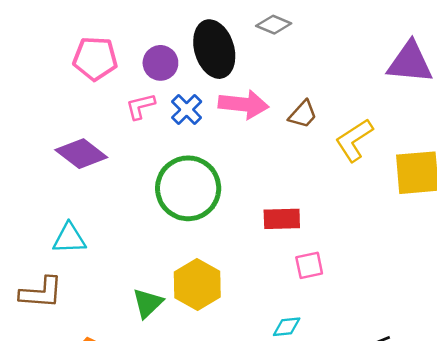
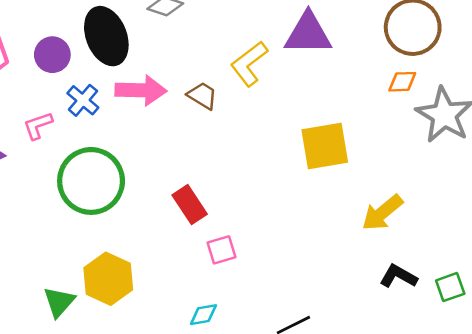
pink L-shape: (140, 106) -> (38, 126), moved
brown trapezoid: (303, 114) -> (202, 96), turned -96
yellow L-shape: (354, 140) -> (249, 64), moved
red rectangle: (282, 219) -> (190, 205), turned 63

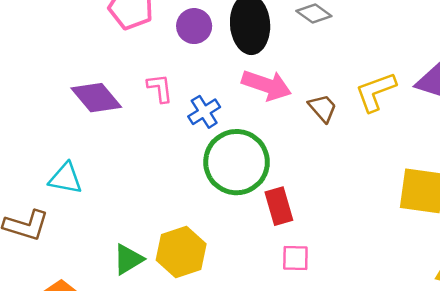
blue cross: (83, 100) -> (204, 112), moved
pink L-shape: (38, 126) -> (160, 88), turned 84
green circle: (91, 181) -> (237, 162), moved

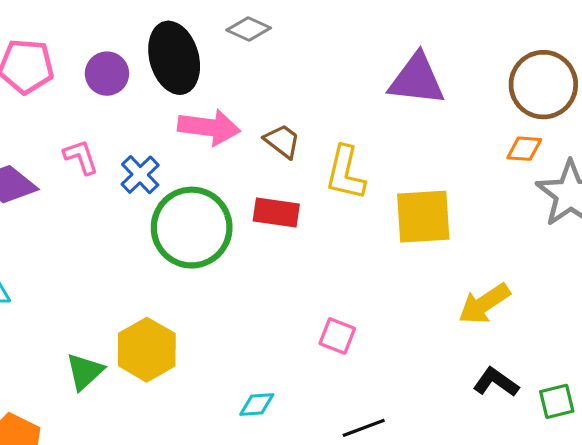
yellow L-shape: (376, 92) -> (345, 173), moved, turned -45
red rectangle: (279, 206) -> (276, 212), moved, turned -54
pink square: (295, 258) -> (337, 336), moved, turned 32

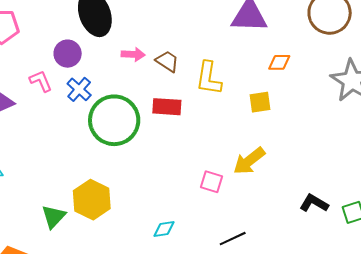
purple circle: (107, 74) -> (68, 54), moved
pink arrow: (209, 127) -> (133, 54), moved, size x0.6
orange diamond: (524, 149) -> (279, 62), moved
yellow square: (423, 217) -> (260, 102), size x0.6
yellow arrow: (484, 304) -> (249, 161), moved

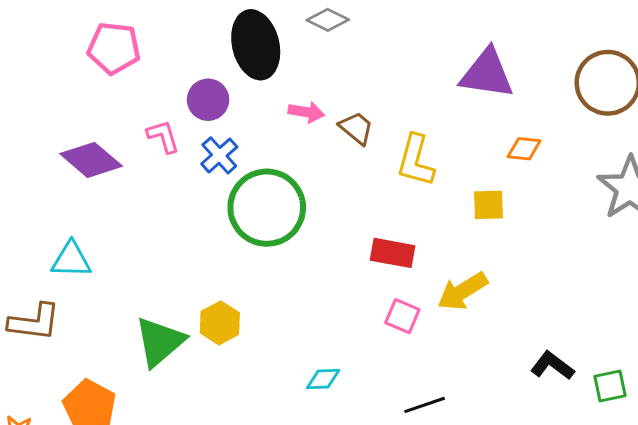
red rectangle: (167, 107) -> (393, 253), moved
yellow hexagon: (92, 200) -> (220, 323), size x0.7
green triangle: (54, 217) -> (160, 342), size x1.4

